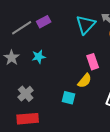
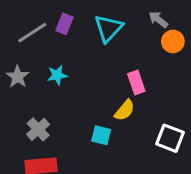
purple rectangle: (44, 22) -> (64, 24), turned -40
cyan triangle: (86, 25) -> (108, 28), moved

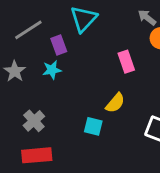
purple rectangle: (64, 24) -> (59, 45), moved, turned -42
cyan triangle: (108, 28) -> (84, 19), moved
pink rectangle: (136, 82) -> (126, 62), moved

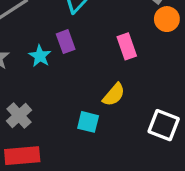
purple rectangle: (59, 45) -> (66, 42), moved
cyan star: (52, 70) -> (40, 56), turned -30

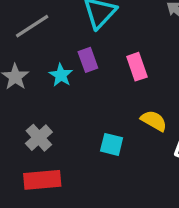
pink rectangle: (127, 46) -> (137, 67), moved
yellow semicircle: (114, 95) -> (154, 121), moved, turned -100

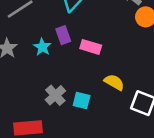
pink rectangle: (137, 67) -> (91, 47), moved, turned -54
gray cross: (39, 138) -> (55, 95), moved

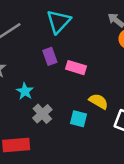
cyan star: (42, 47) -> (25, 91), moved
cyan square: (82, 101) -> (79, 119), moved

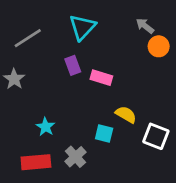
cyan star: (25, 91) -> (45, 127), moved
gray cross: (42, 114) -> (75, 157), moved

